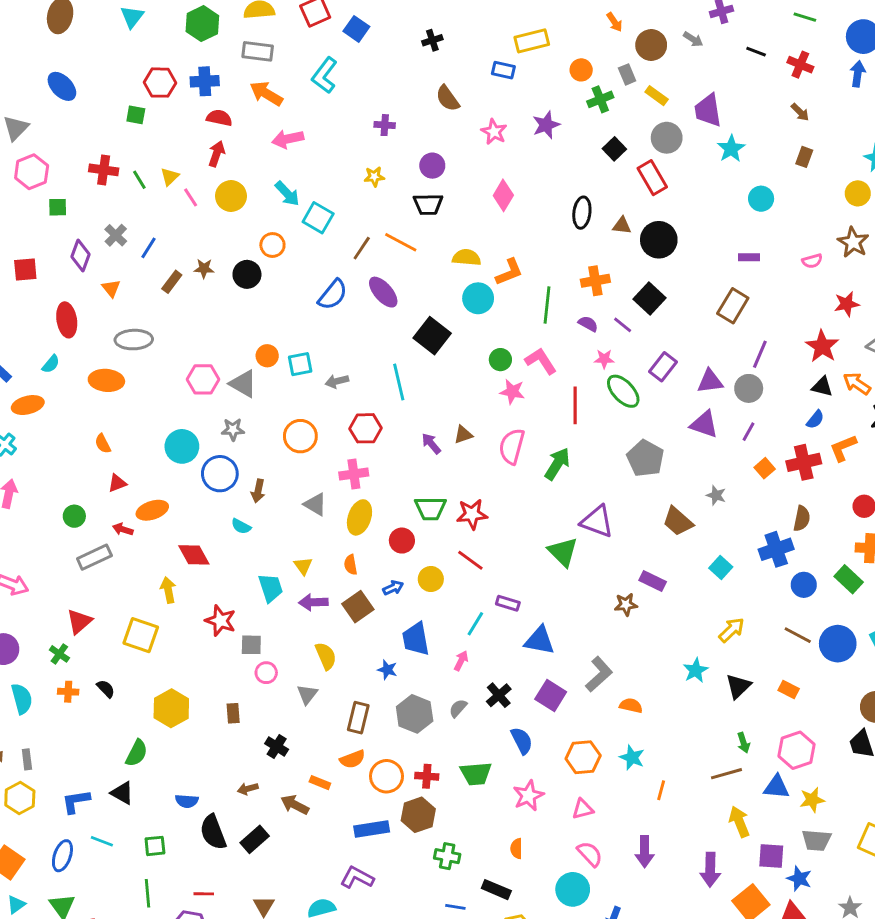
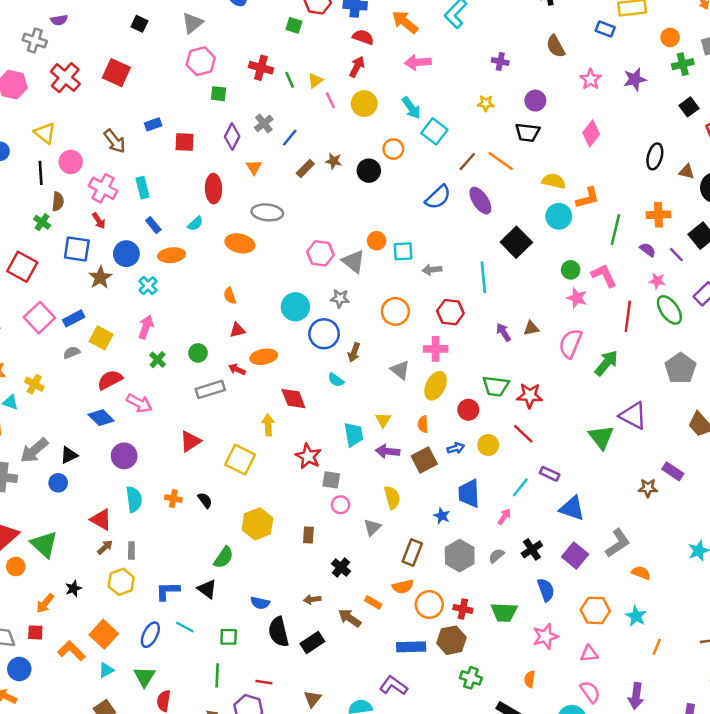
green cross: (59, 654) -> (158, 360), moved

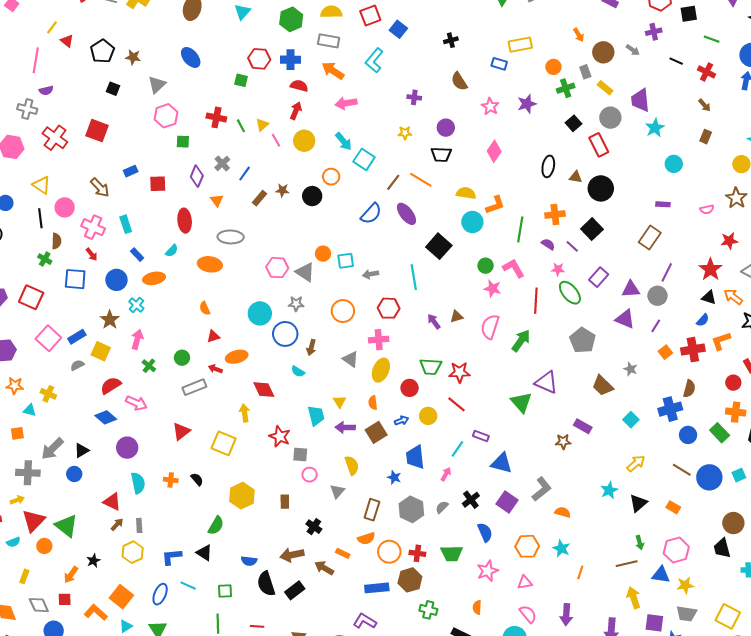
brown star: (100, 277) -> (110, 320), moved
brown arrow: (312, 599) -> (292, 555), size x1.6

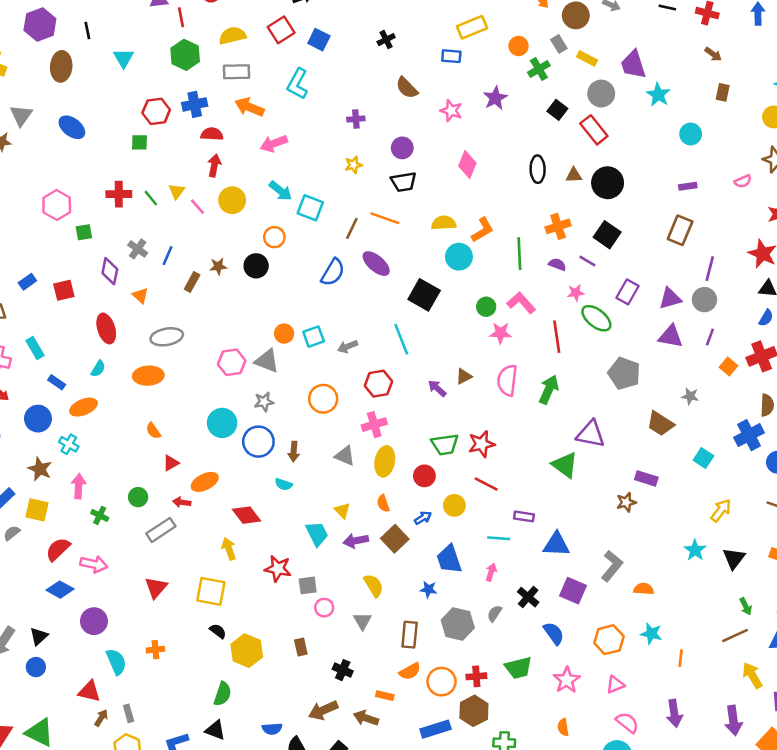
gray triangle: (157, 85) -> (21, 115), moved
cyan line: (457, 449) -> (499, 538), turned 72
black semicircle: (197, 479) -> (218, 631), moved

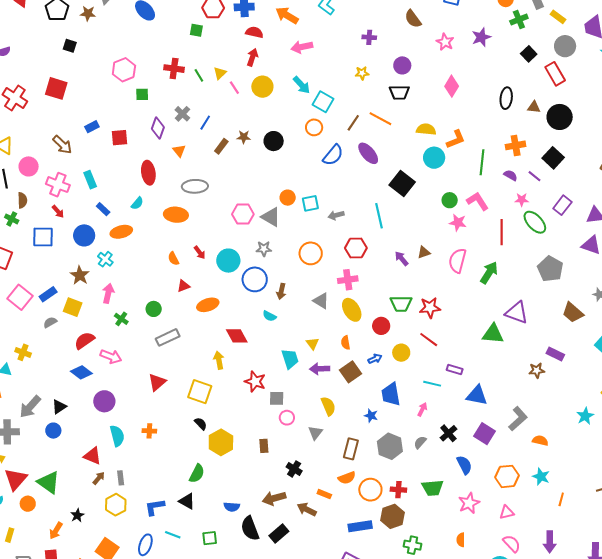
orange circle: (274, 237) -> (314, 127), moved
yellow ellipse: (385, 461) -> (352, 310), turned -50
green triangle: (565, 465) -> (493, 334), turned -40
red arrow: (182, 502) -> (200, 253), moved, turned -144

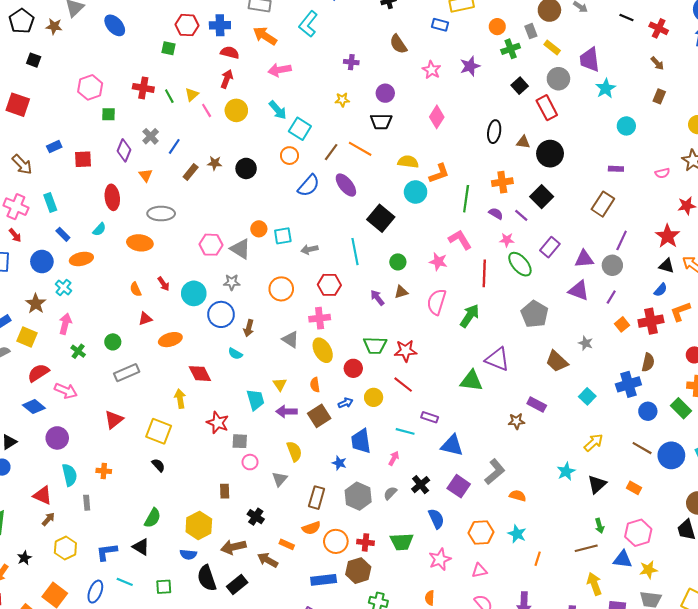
green circle: (450, 200) -> (398, 262), moved
yellow hexagon: (221, 442) -> (199, 525), moved
gray rectangle: (121, 478) -> (87, 503), moved

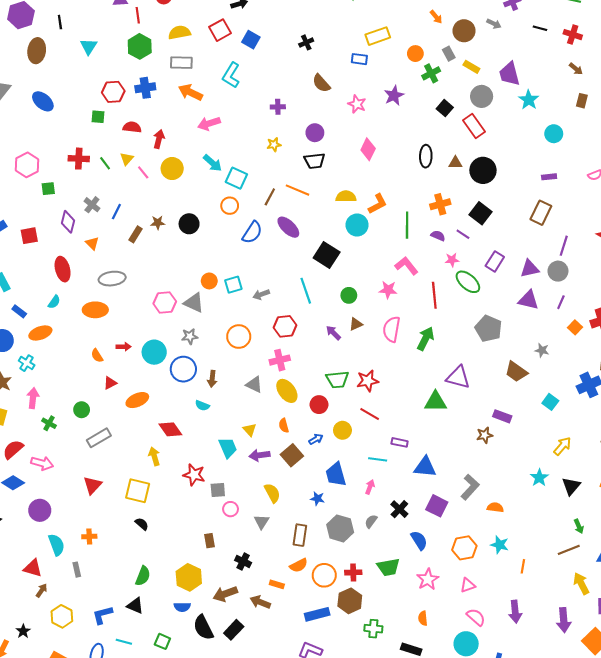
red semicircle: (230, 53) -> (132, 127), moved
red arrow: (164, 284) -> (124, 347), turned -48
green square: (164, 587) -> (162, 641), turned 35

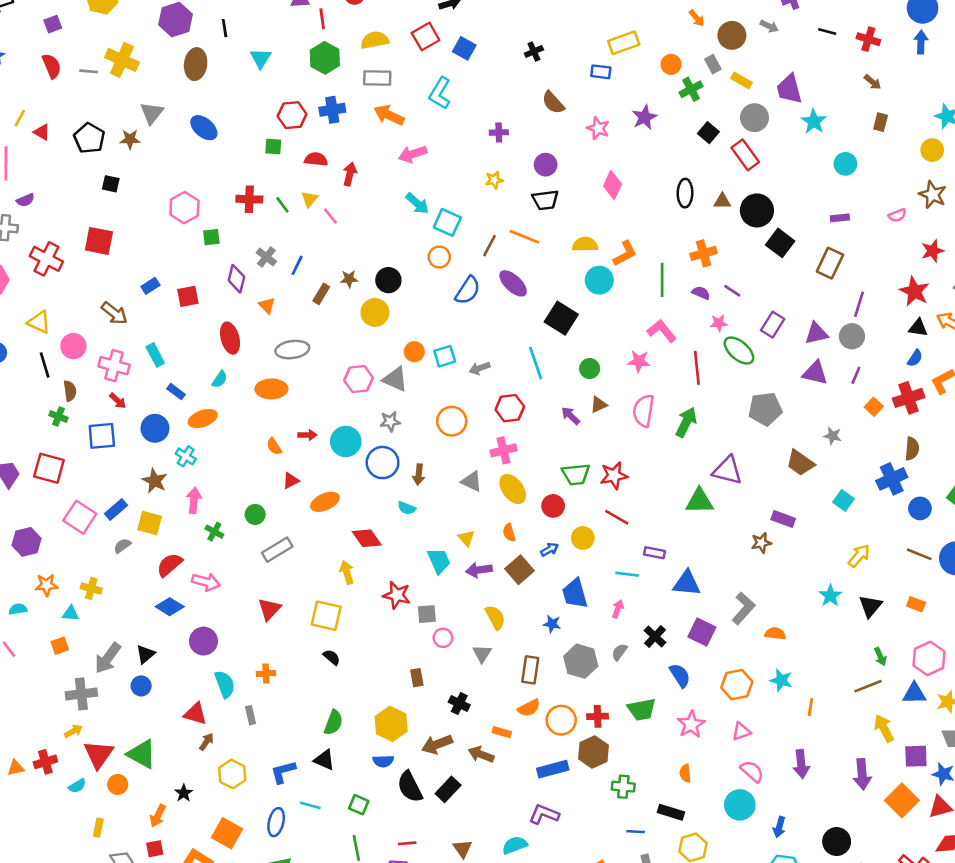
yellow circle: (172, 169) -> (375, 312), moved
black square: (480, 213) -> (780, 243), moved
gray pentagon: (488, 329) -> (765, 409), turned -30

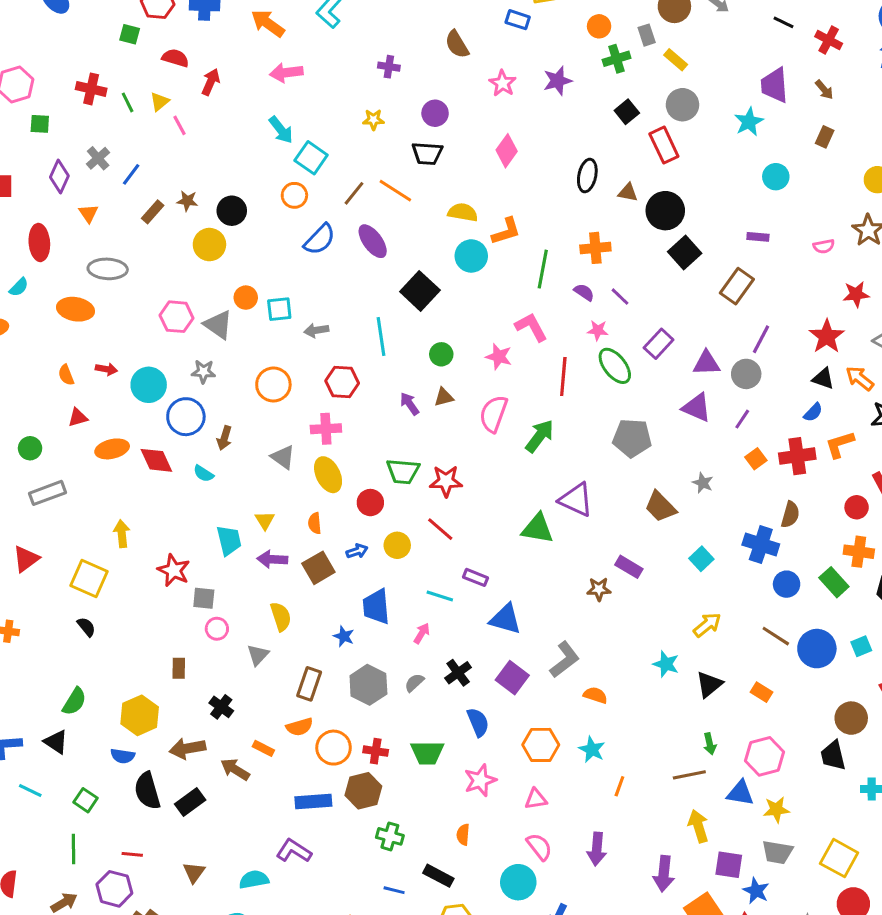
purple trapezoid: (789, 89) -> (775, 85), moved
blue cross: (892, 479) -> (761, 545), turned 32
red diamond: (367, 538) -> (156, 460), moved
cyan star: (830, 596) -> (666, 664), turned -30

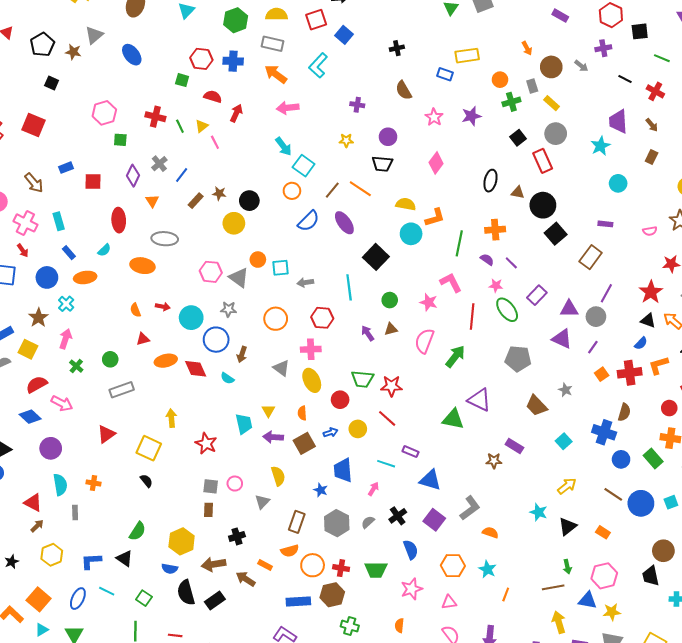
gray square: (204, 598) -> (211, 486), moved
black cross: (221, 707) -> (237, 536), turned 35

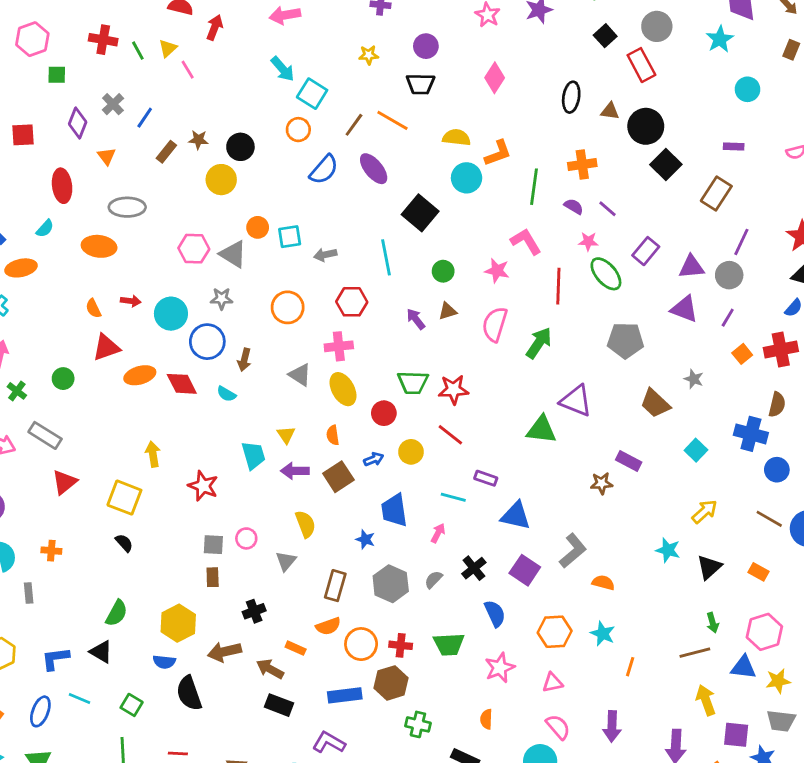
red triangle: (143, 339) -> (106, 347), size x1.5
gray rectangle: (122, 390) -> (45, 435), moved, turned 55
black rectangle: (215, 601) -> (279, 705), moved, turned 60

